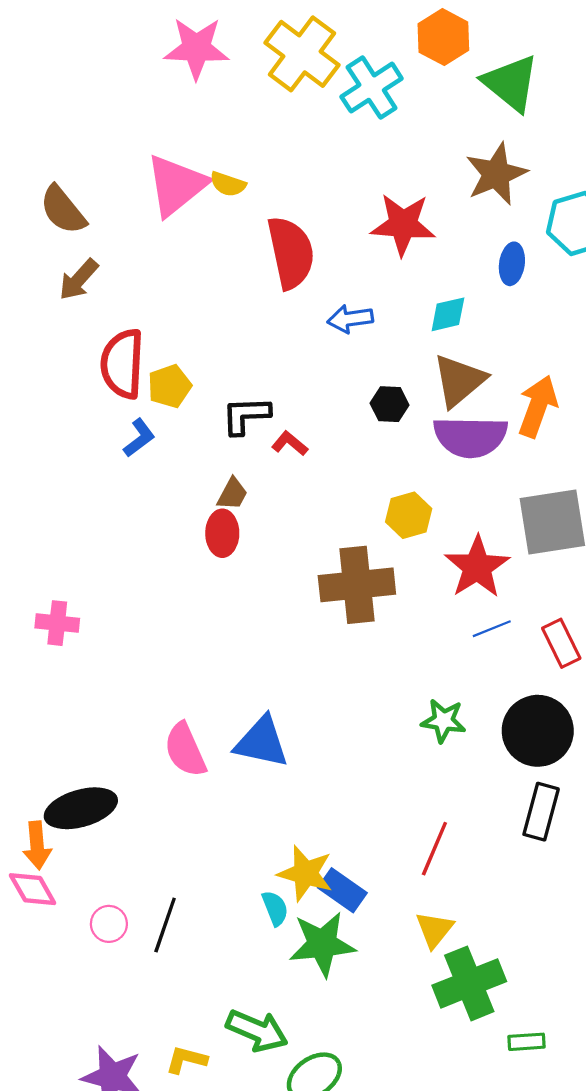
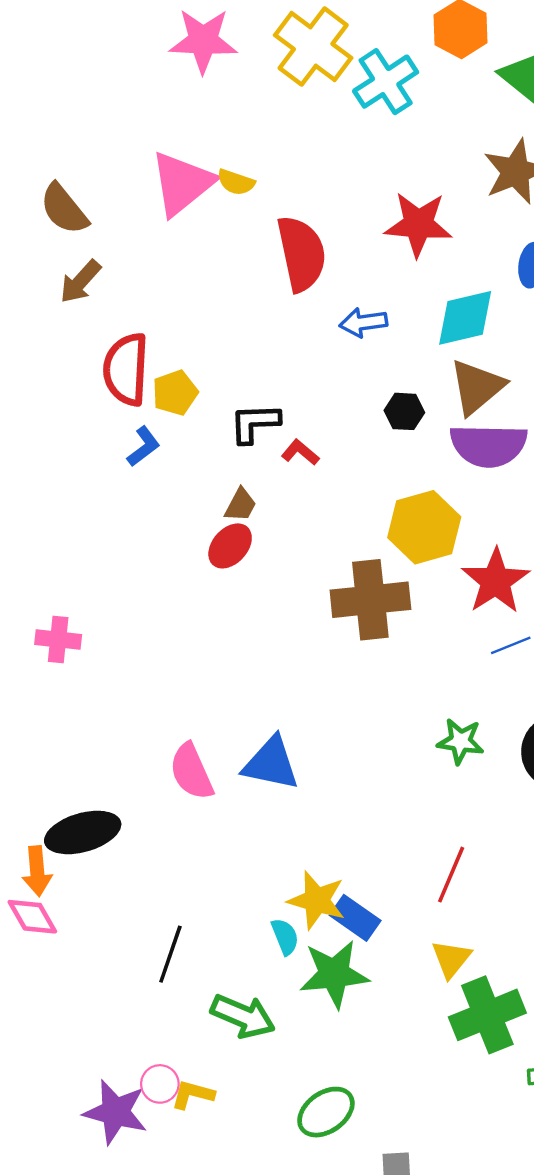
cyan diamond: (448, 314) -> (465, 318), size x1.5
yellow hexagon: (409, 515) -> (424, 527), size x1.5
red ellipse: (222, 533) -> (230, 546), turned 42
pink circle: (109, 924) -> (160, 1084), moved
green arrow: (257, 1031) -> (243, 1016), moved

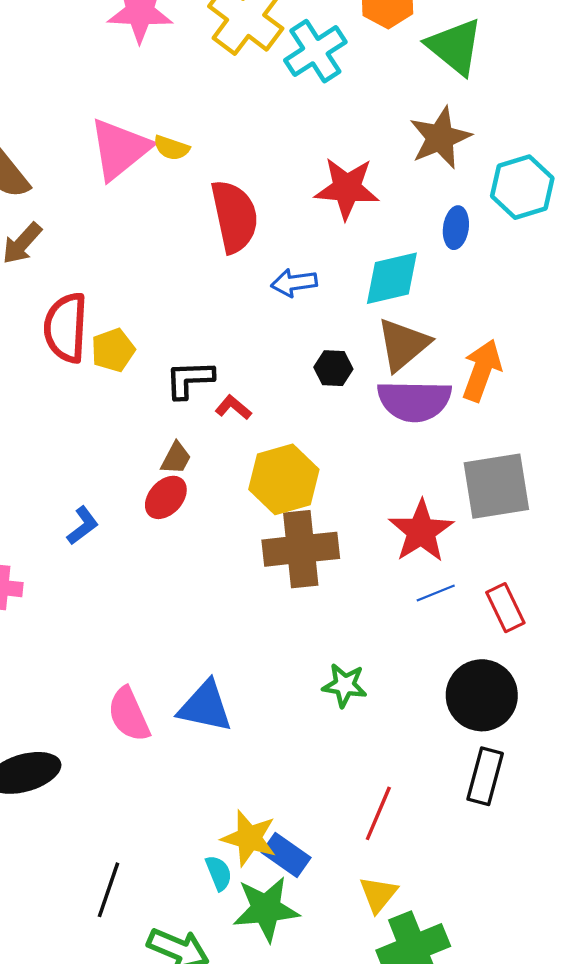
blue L-shape: (144, 447) -> (83, 526), moved
yellow hexagon: (424, 527) -> (284, 479), moved
green star: (460, 741) -> (345, 685), moved

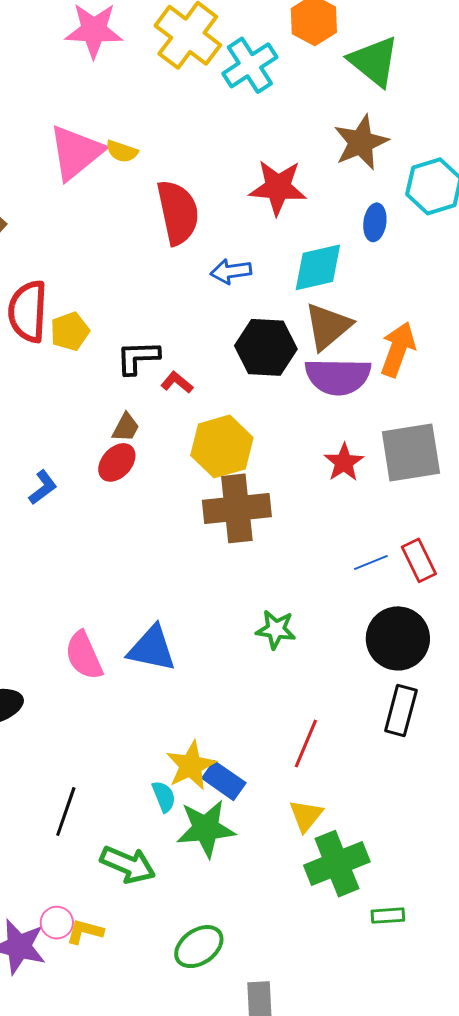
black hexagon: (333, 368) -> (266, 347), size x1.8
red star: (421, 531) -> (344, 462), moved, size x0.7
blue line: (436, 593) -> (371, 562), moved
yellow star: (249, 838) -> (191, 766), turned 30

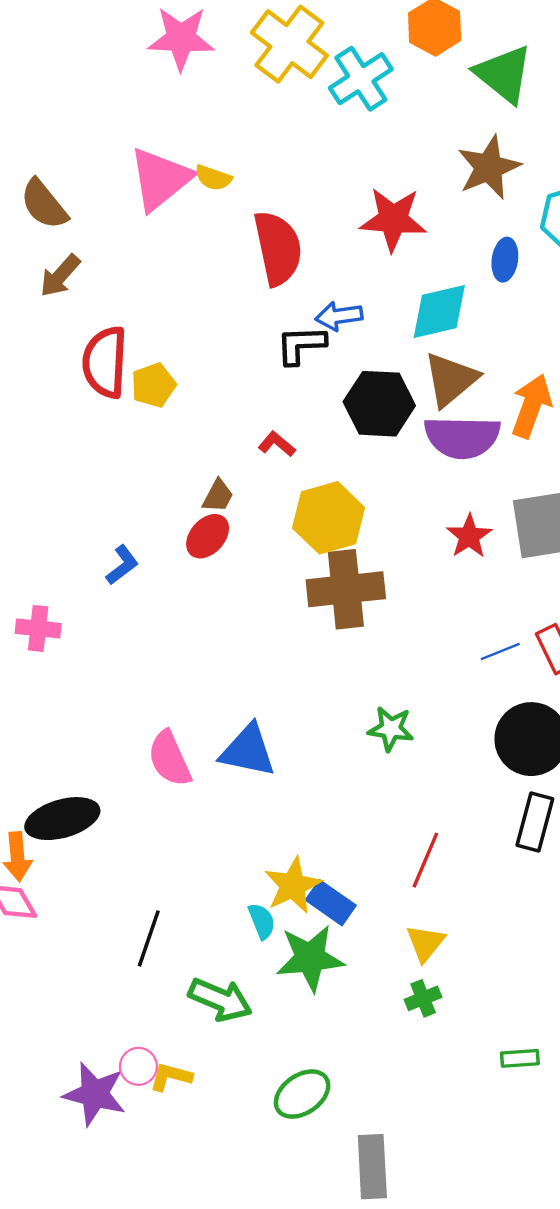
black L-shape: (138, 357) -> (301, 345), moved
green cross: (337, 864) -> (423, 998), moved, size x0.5

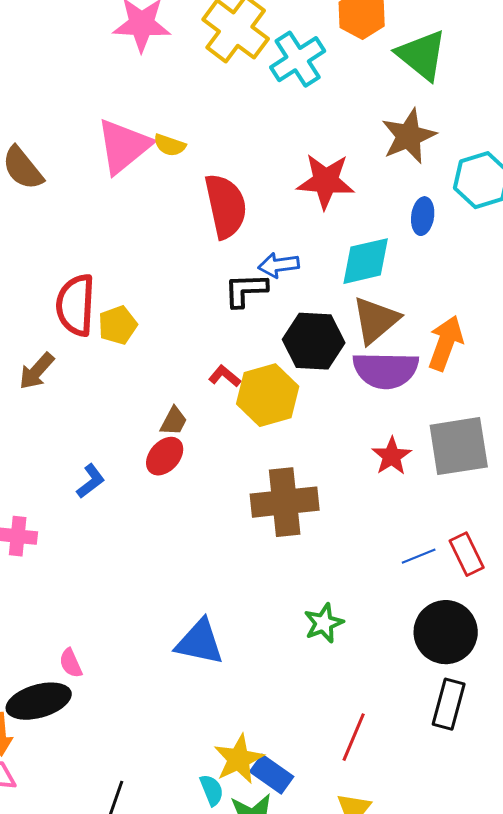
brown arrow: (60, 276) -> (37, 371), moved
yellow hexagon: (329, 518) -> (268, 395), moved
green star: (391, 729) -> (324, 623), turned -30
pink semicircle: (170, 759) -> (71, 663), moved, size x0.6

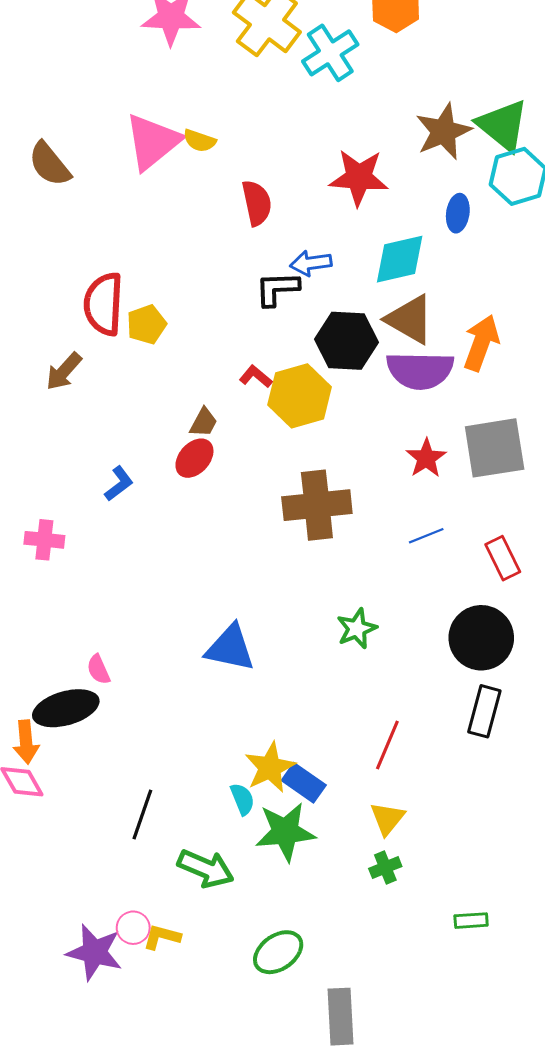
green triangle: (422, 55) -> (503, 125), moved
red semicircle: (226, 206) -> (257, 203), size x0.7
brown triangle: (376, 320) -> (410, 319), turned -50
blue line: (419, 556) -> (426, 536), moved

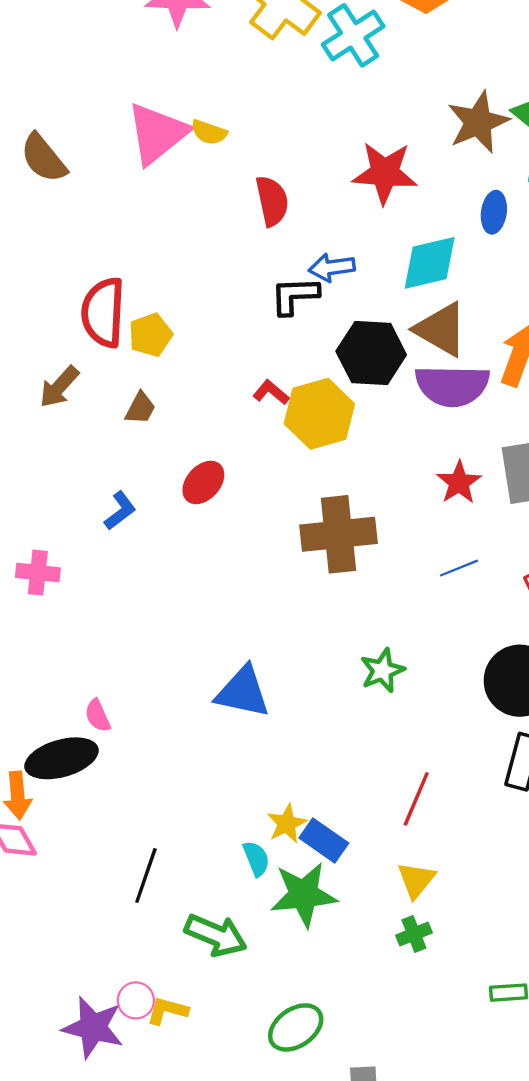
brown trapezoid: (204, 422) -> (140, 408), moved
yellow star: (270, 767) -> (287, 824), size x0.7

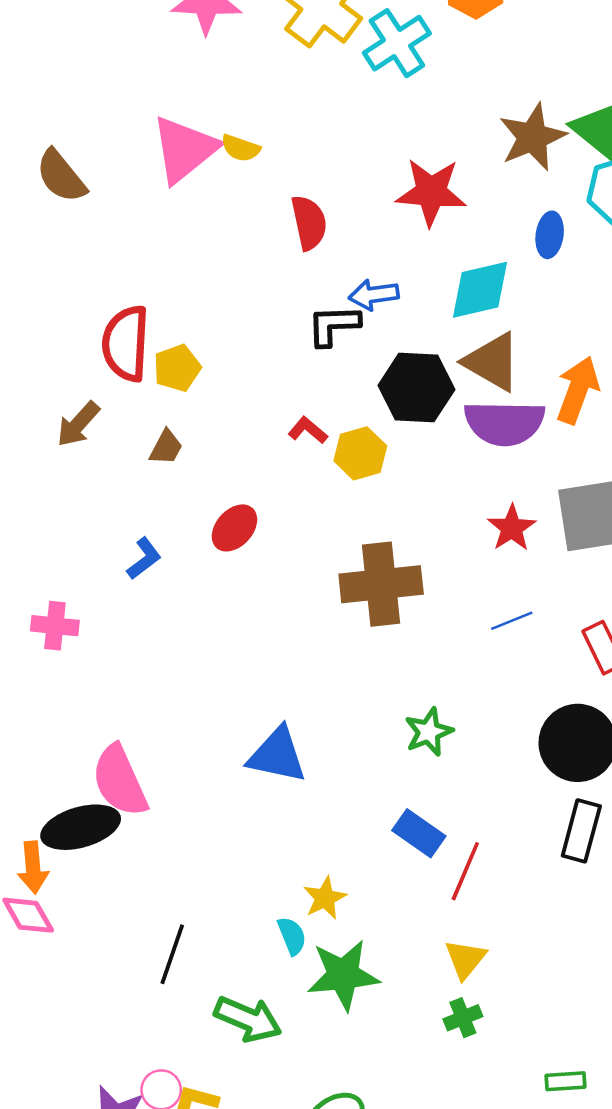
yellow hexagon: (319, 414) -> (360, 453), size x0.7
pink semicircle: (98, 716) -> (120, 781), size x2.0
blue rectangle: (324, 841) -> (419, 833), moved

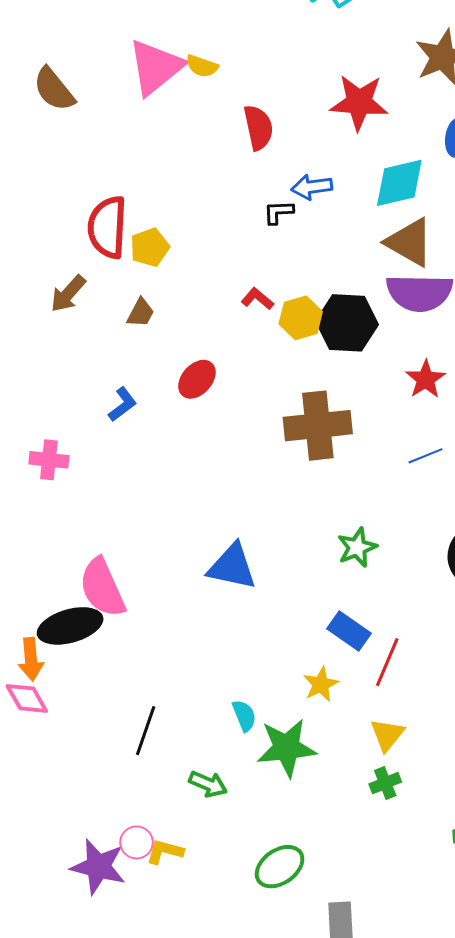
black L-shape: (333, 325) -> (279, 212), size x0.7
black hexagon: (416, 387) -> (347, 323), moved
yellow star: (325, 898) -> (321, 684), moved
green arrow: (248, 1019) -> (208, 784), size x0.7

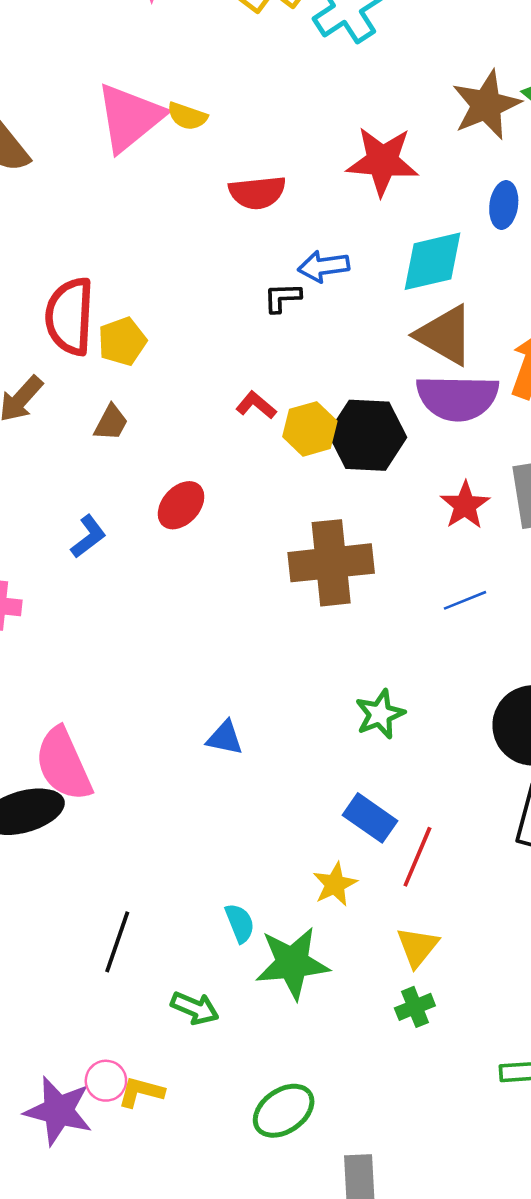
red semicircle: (258, 128) -> (257, 192), turned 96
blue triangle: (232, 567) -> (225, 738), size x0.6

